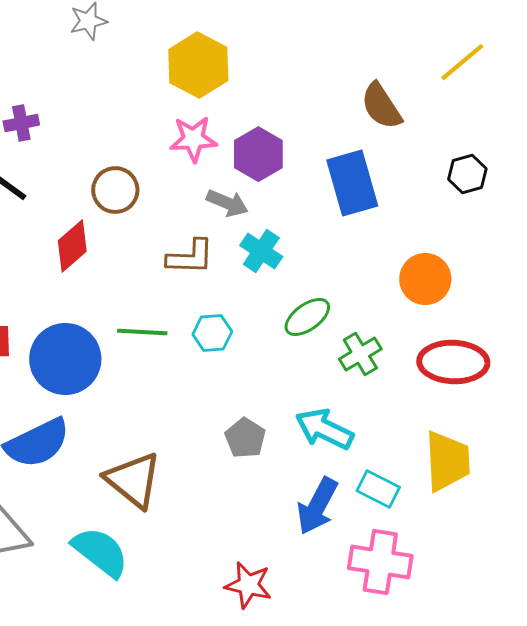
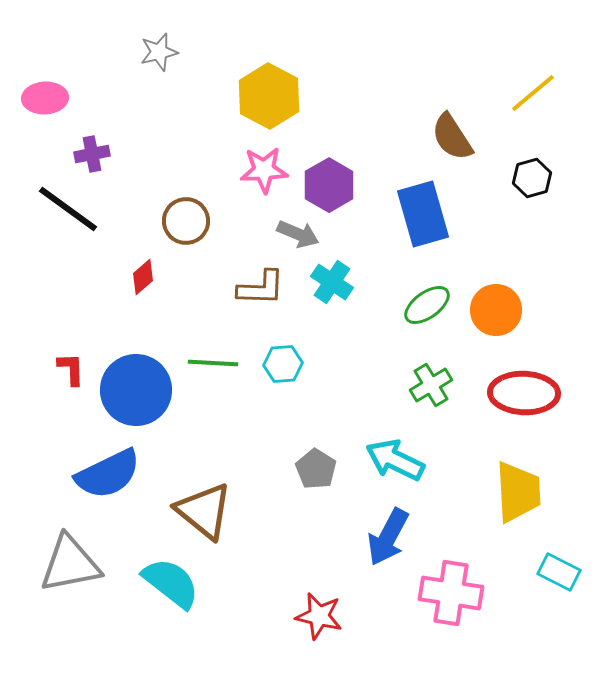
black hexagon: (467, 174) -> (532, 178), moved
red diamond: (72, 246) -> (143, 277), size x0.7
green ellipse: (307, 317) -> (427, 305), moved
cyan rectangle: (378, 489) -> (559, 572), moved

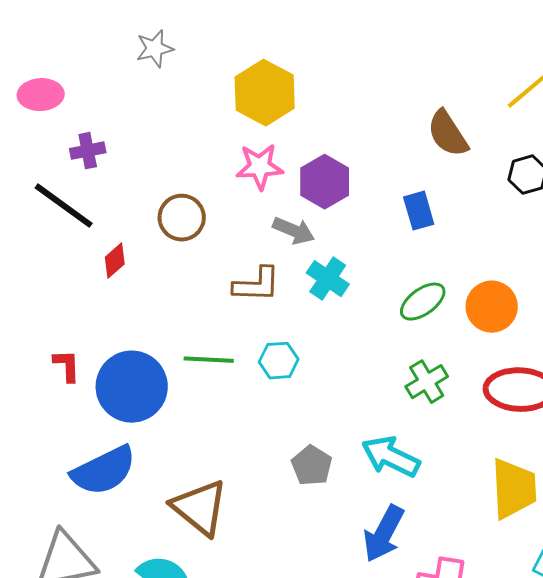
blue rectangle: (423, 214) -> (419, 211), size x0.6
red diamond: (143, 277) -> (115, 261), moved

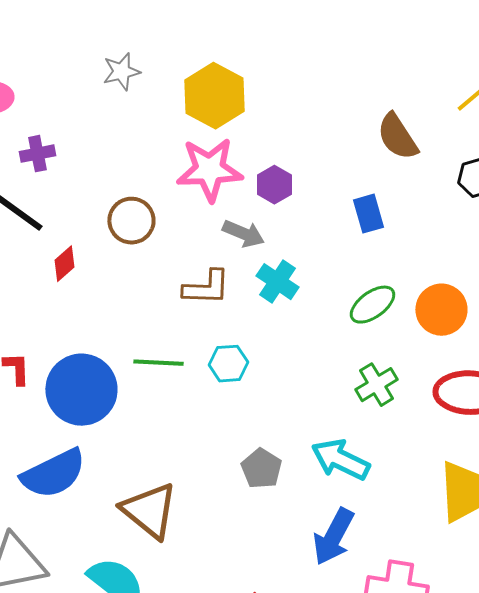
gray star: (155, 49) -> (121, 72), moved
pink star: (260, 167) -> (209, 170), size x1.4
purple hexagon: (325, 182) -> (274, 185), size x0.7

